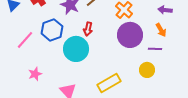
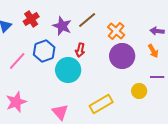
purple line: (155, 49) -> (157, 77), moved
pink star: (35, 74) -> (16, 102), moved, size x1.5

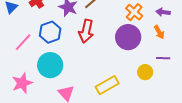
orange cross: (116, 31) -> (134, 12), moved
red arrow: (80, 50) -> (86, 31), size x1.6
cyan circle: (68, 70) -> (50, 65), moved

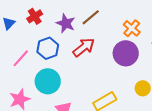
red arrow: (86, 31) -> (84, 47), turned -140

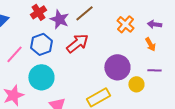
red cross: (35, 16) -> (38, 12), moved
purple circle: (126, 53) -> (117, 67), moved

